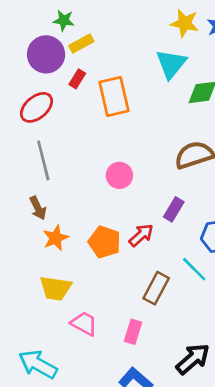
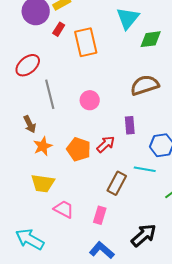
red ellipse: (36, 107) -> (28, 65), moved
gray line: (43, 160) -> (50, 94), moved
purple rectangle: (174, 209) -> (130, 125), turned -36
cyan line: (194, 269) -> (145, 169), turned -35

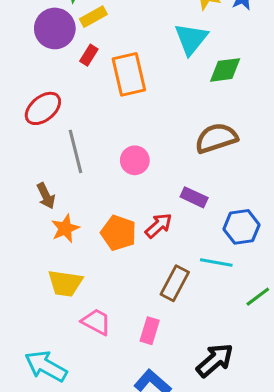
purple rectangle: (130, 125) -> (194, 197), turned -60

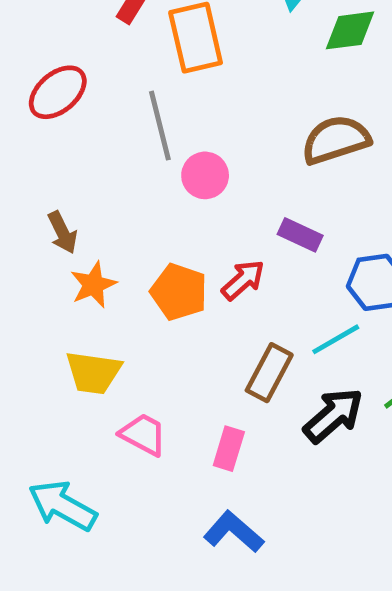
gray line: (76, 151) -> (160, 126), moved
cyan line: (216, 263) -> (336, 339), turned -40
black arrow: (215, 360) -> (333, 415), moved

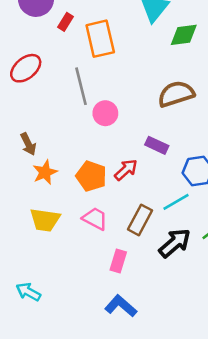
pink trapezoid: (143, 434) -> (95, 219), moved
cyan arrow: (62, 506) -> (28, 292), size x0.7

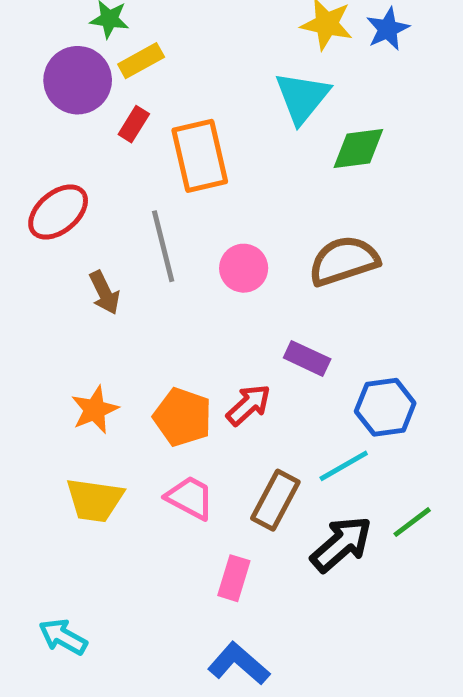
pink circle: (105, 113) -> (244, 268), moved
brown arrow: (28, 144) -> (104, 293), moved

